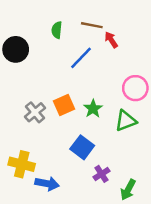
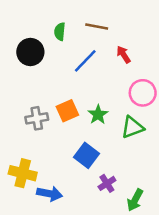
red arrow: (111, 40) -> (124, 55), moved
black circle: (16, 49) -> (30, 52), moved
gray cross: (35, 112) -> (37, 118), turned 30

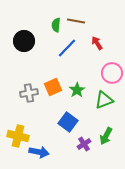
green semicircle: (60, 32) -> (56, 25), moved
green arrow: (135, 200) -> (106, 136), moved

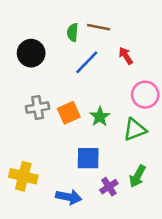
gray cross: (29, 93) -> (38, 108), moved
blue square: (68, 122) -> (88, 158), turned -36
blue arrow: (39, 152) -> (69, 197), moved

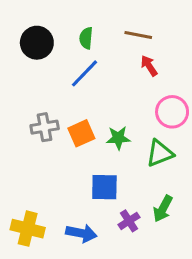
brown line: (99, 27) -> (138, 35), moved
black circle: (31, 53) -> (37, 43), moved
blue line: (87, 62) -> (84, 73), moved
green star: (100, 117) -> (118, 138), turned 30
yellow cross: (23, 176) -> (28, 229), moved

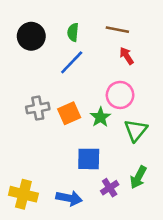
pink circle: (172, 112) -> (120, 95), moved
green star: (118, 138) -> (100, 117), turned -30
green triangle: (160, 153) -> (136, 130), turned -30

